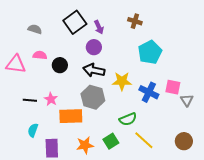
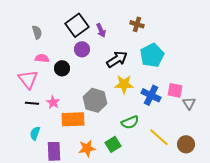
gray semicircle: (35, 29) -> (37, 32), turned 56
purple circle: (94, 47) -> (82, 49), moved
pink triangle: (16, 64) -> (28, 79), moved, turned 45
black arrow: (94, 70) -> (117, 59), moved, turned 135
yellow line: (144, 140) -> (159, 137), moved

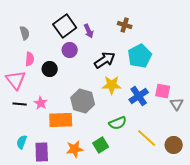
pink semicircle: (42, 58) -> (30, 59), turned 88
blue cross: (151, 95) -> (139, 96), turned 30
cyan semicircle: (35, 133) -> (22, 142), moved

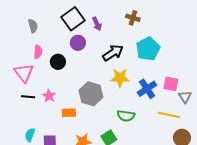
orange rectangle: (61, 120) -> (69, 113), size x0.6
green semicircle: (118, 123) -> (126, 116), turned 30
yellow line: (147, 138) -> (169, 115), moved, turned -30

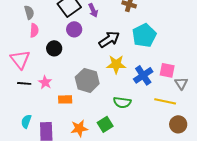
pink semicircle: (38, 52) -> (34, 30), moved

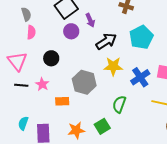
purple arrow: (93, 10) -> (90, 20), moved
black circle: (54, 48) -> (51, 58), moved
green semicircle: (122, 102) -> (119, 104), turned 102

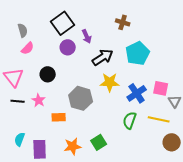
pink semicircle: (31, 32) -> (28, 48), turned 40
green semicircle: (119, 104) -> (130, 120), moved

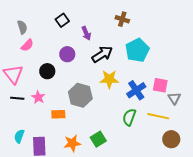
black square: (63, 23) -> (62, 20), size x0.6
purple circle: (68, 47) -> (67, 54), moved

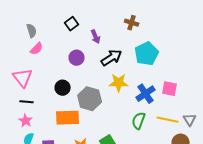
black circle: (47, 71) -> (63, 88), moved
pink star: (38, 97) -> (26, 121), moved
gray triangle: (174, 98) -> (190, 120), moved
orange rectangle: (58, 114) -> (68, 118), size x1.6

